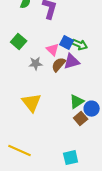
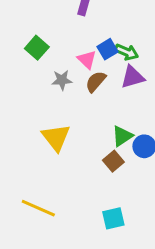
blue square: (67, 43) -> (107, 49), turned 32
purple triangle: (72, 62) -> (132, 77), moved
brown square: (81, 119) -> (113, 161), moved

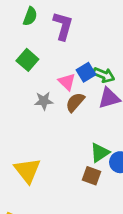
green square: (37, 48) -> (27, 60), moved
yellow triangle: (56, 137) -> (27, 170), moved
brown square: (113, 161) -> (91, 176), turned -30

